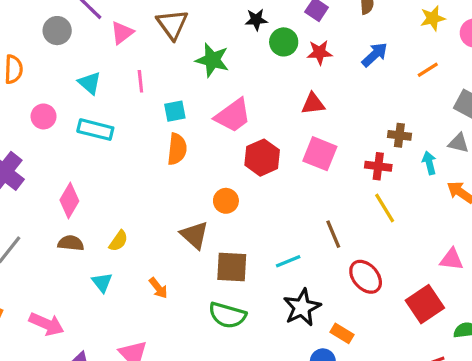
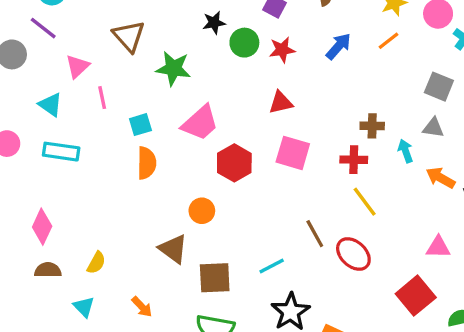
pink triangle: (122, 33) -> (77, 66), moved
orange line: (428, 70) -> (389, 41), moved
red ellipse: (366, 277) -> (353, 254), moved

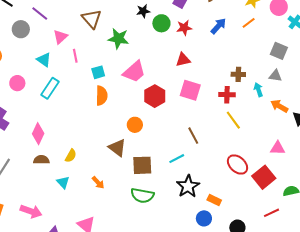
cyan rectangle: (61, 152) -> (50, 88), turned -65
brown line: (315, 234) -> (193, 136), moved
red ellipse: (353, 254) -> (238, 164), moved

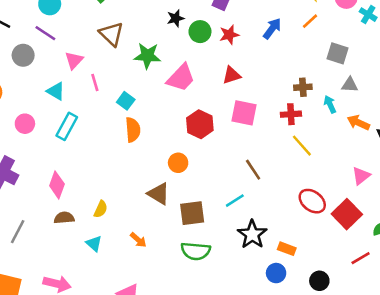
gray square: (279, 51) -> (337, 53), moved
cyan square: (98, 72) -> (126, 101), turned -32
pink trapezoid: (134, 72) -> (181, 78), moved
pink triangle: (278, 148) -> (361, 176), turned -35

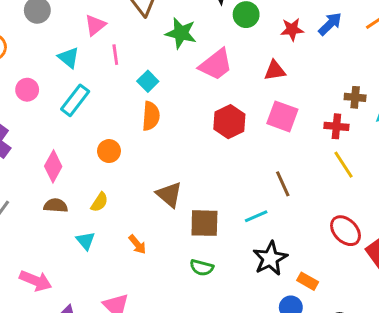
red star: (229, 35) -> (292, 29), moved
orange circle: (178, 163) -> (109, 151), moved
green semicircle: (196, 251) -> (202, 268), size x0.7

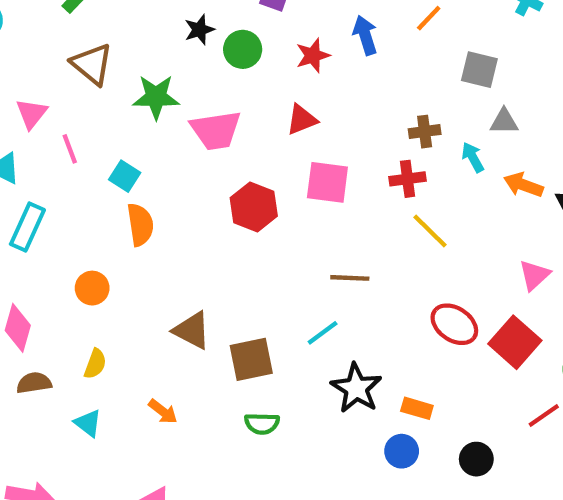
blue arrow: (330, 24) -> (365, 35), turned -50
pink trapezoid: (216, 65) -> (216, 130), turned 42
brown line: (283, 184) -> (350, 278), turned -50

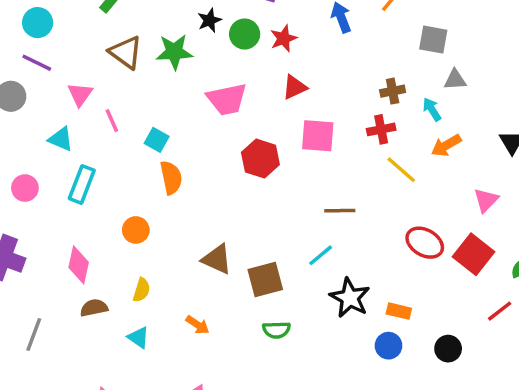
red star: (313, 56) -> (284, 38), moved
green star: (156, 97) -> (174, 52), moved
orange arrow: (523, 185) -> (446, 145), moved, turned -48

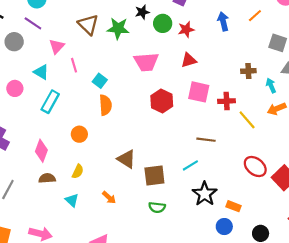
red cross: (381, 129) -> (227, 101), moved
pink circle: (25, 188) -> (15, 88), moved

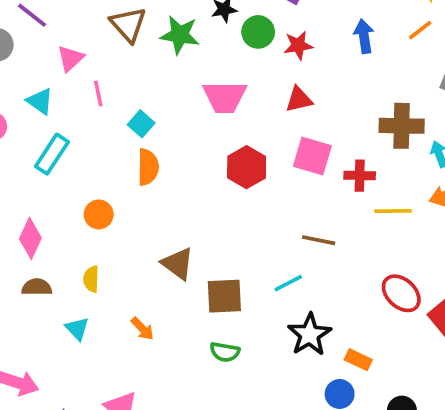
brown cross: (248, 71) -> (402, 126), size x1.6
yellow line: (247, 120) -> (393, 211), turned -54
yellow semicircle: (78, 171) -> (91, 279), turned 152

